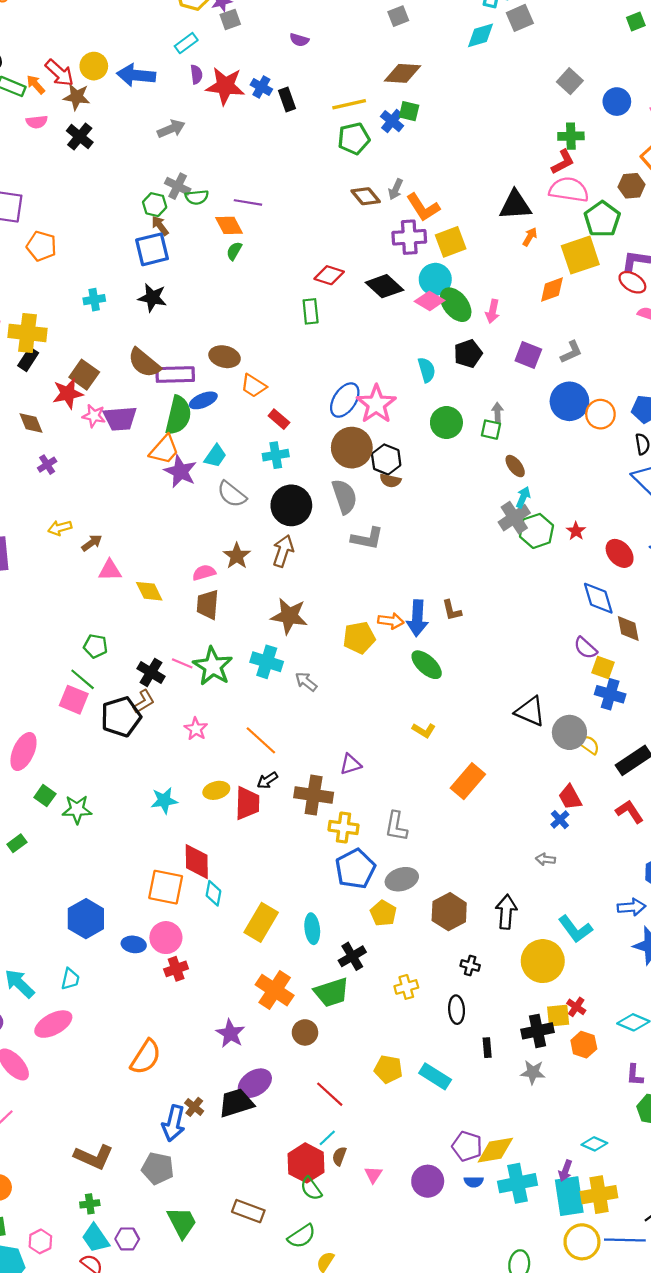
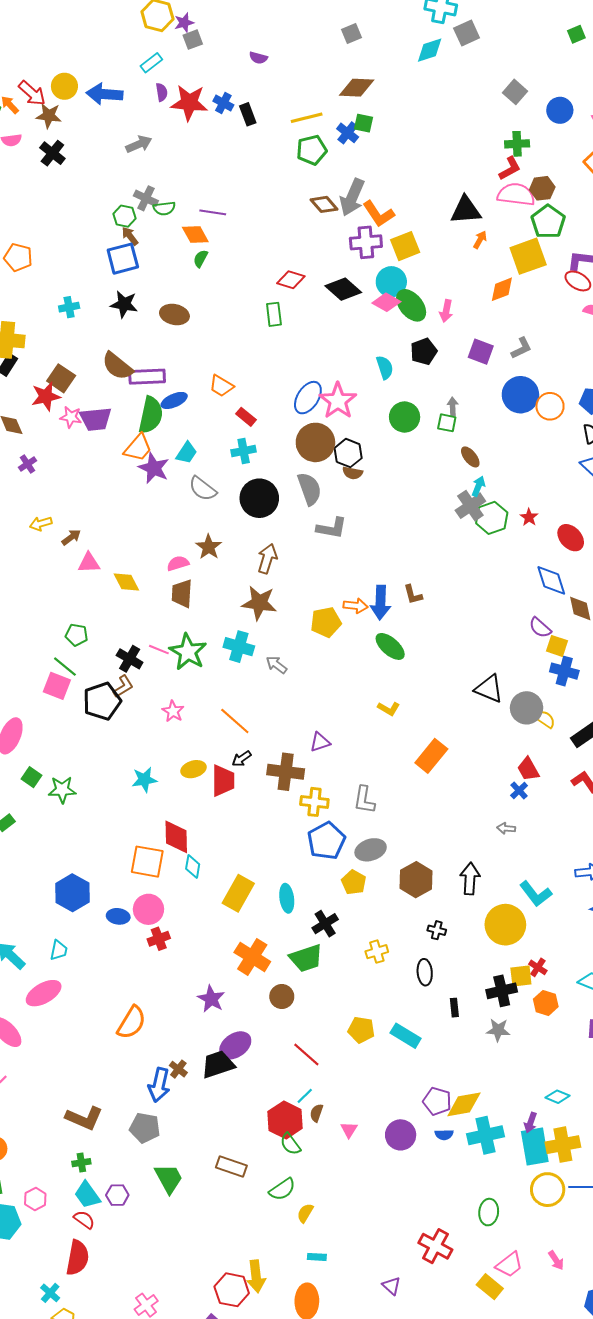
brown hexagon: (632, 186) -> (542, 188), moved
gray arrow: (396, 189) -> (352, 197), size x1.8
brown ellipse: (225, 357) -> (174, 314), moved
brown arrow: (283, 551) -> (267, 559), moved

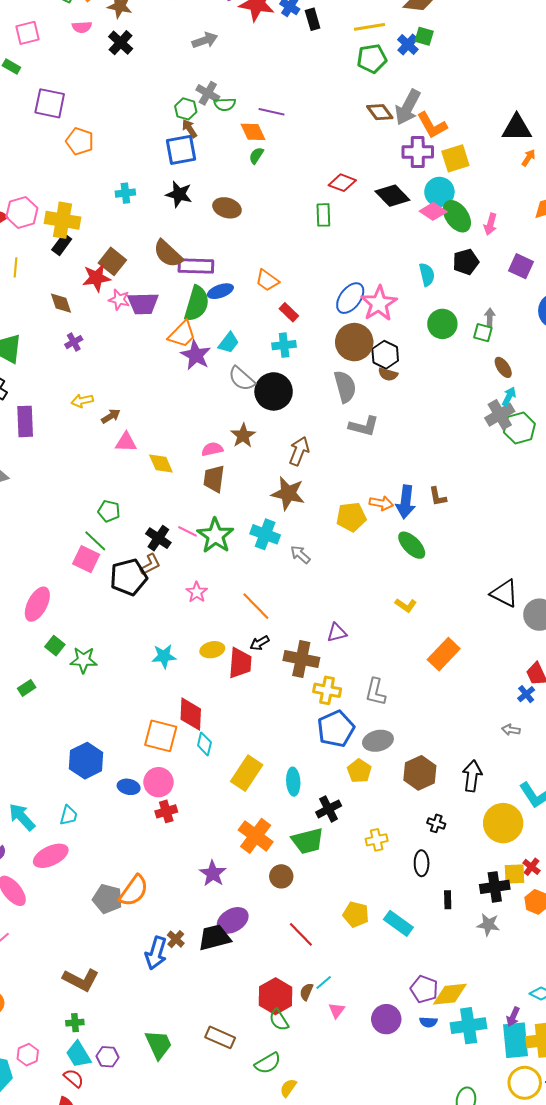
black circle: (259, 498) -> (274, 391), moved
cyan line: (305, 1096) -> (324, 983), moved
gray pentagon: (145, 1128) -> (108, 899), moved

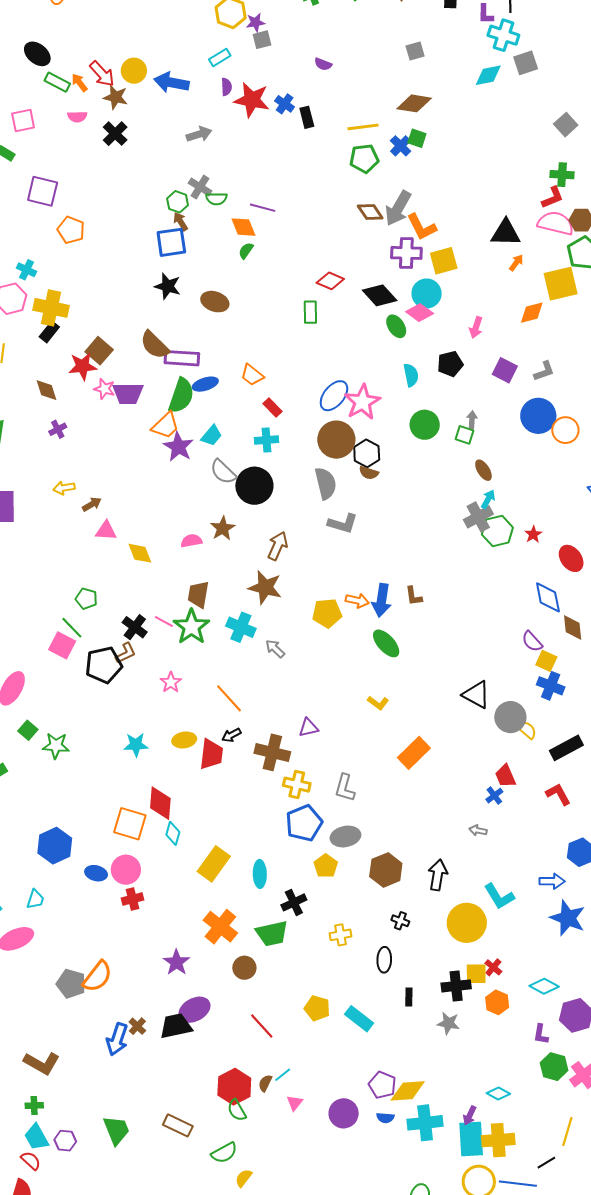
cyan cross: (125, 193) -> (27, 270), moved, turned 30
green ellipse: (457, 216) -> (396, 326), moved, size x0.7
brown trapezoid: (214, 479) -> (198, 594), moved

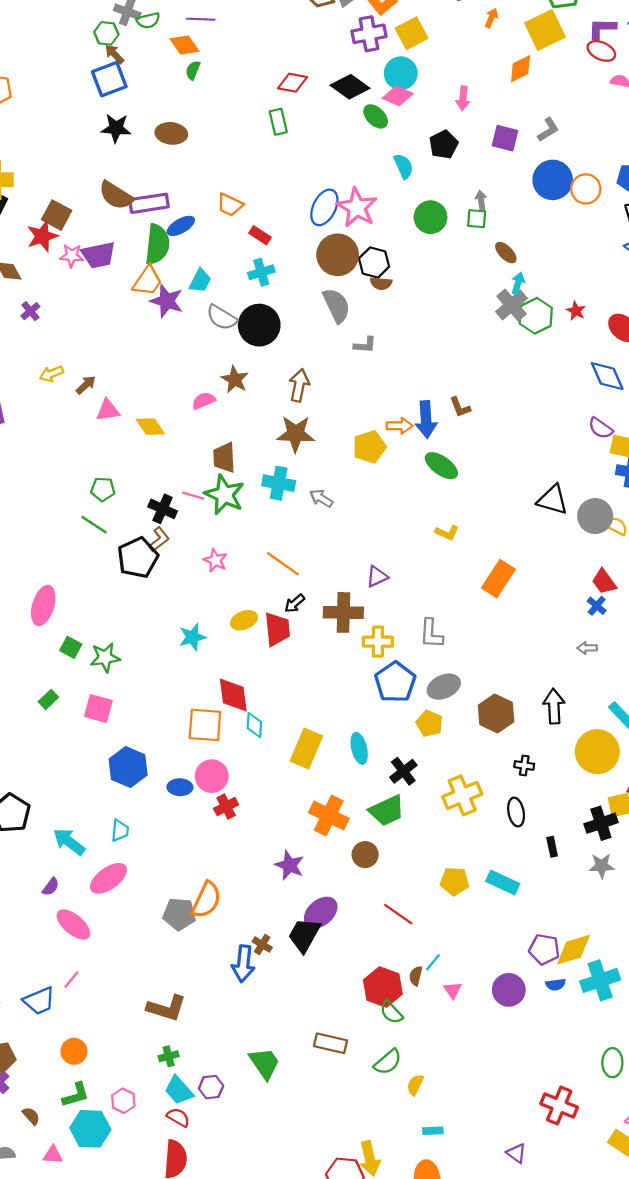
gray L-shape: (343, 523) -> (365, 345), size x0.7
pink square: (62, 645) -> (98, 708), moved
yellow cross: (341, 935) -> (462, 795), size x1.6
black trapezoid: (176, 1026) -> (304, 935), turned -36

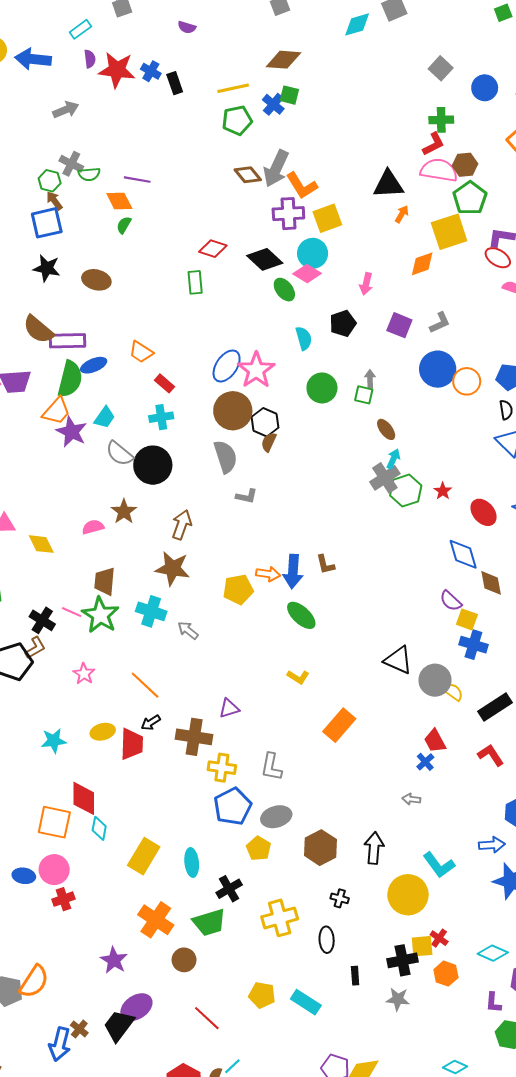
brown semicircle: (381, 283) -> (269, 442), turned 102

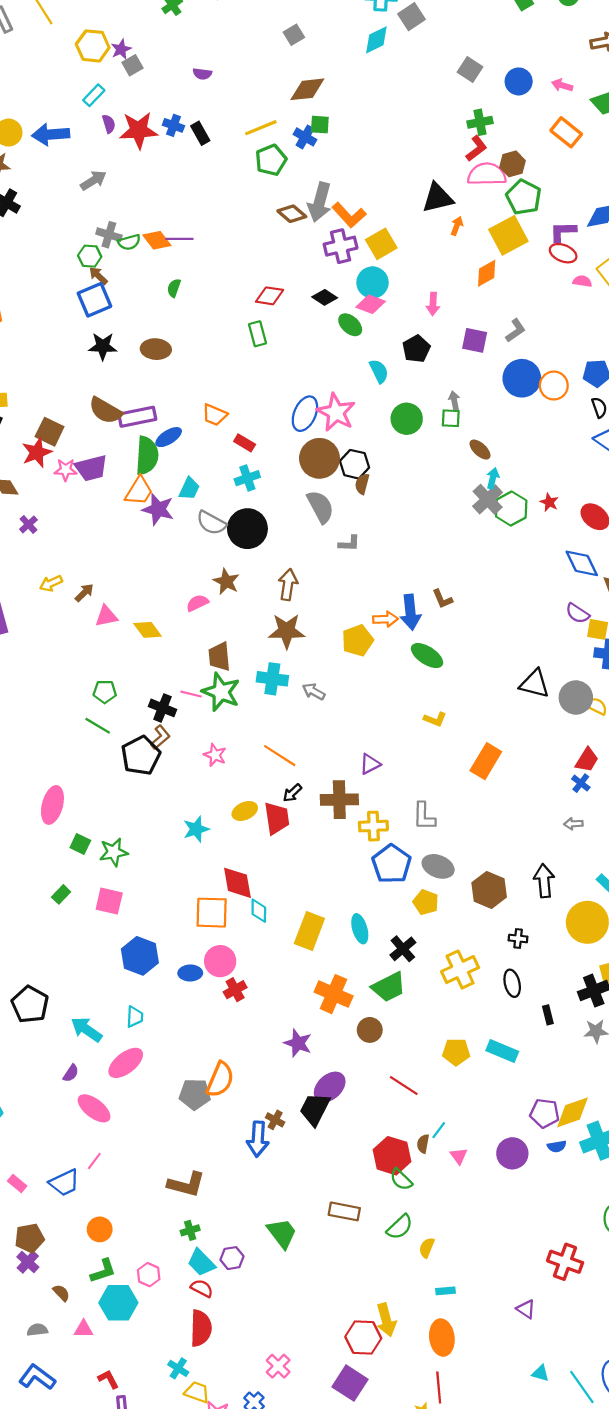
orange diamond: (119, 201) -> (157, 240), moved
black diamond: (265, 259) -> (325, 297), size x0.7
red trapezoid: (435, 741) -> (587, 760), turned -110
gray ellipse: (276, 817) -> (438, 866), turned 48

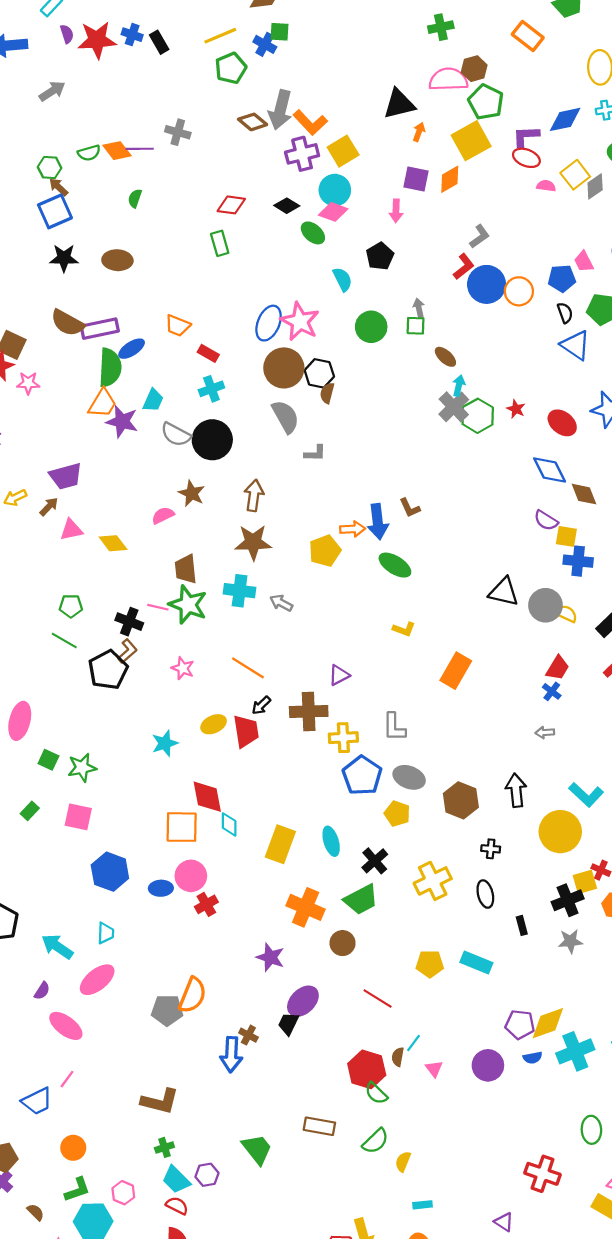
red L-shape: (476, 148) -> (464, 267), moved
gray cross: (109, 235) -> (178, 132), moved
purple square: (475, 340) -> (416, 179), moved
purple trapezoid: (91, 468) -> (66, 476), moved
black trapezoid: (315, 1109) -> (288, 1024), size x0.7

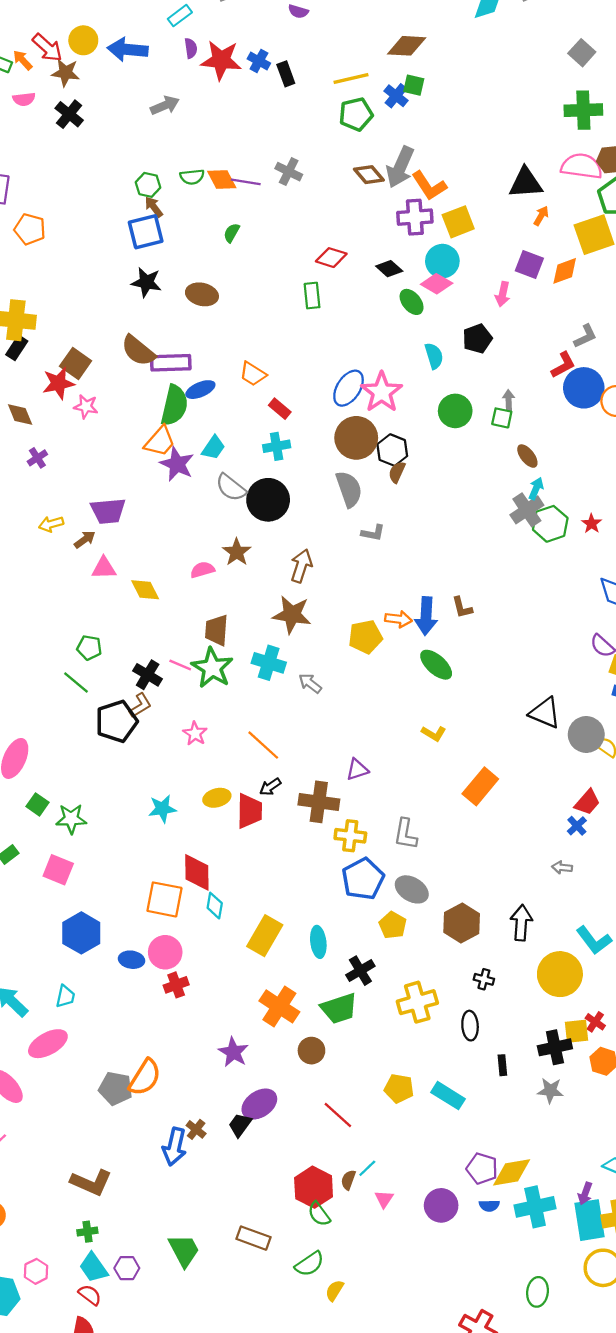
green cross: (441, 27) -> (583, 110), size x1.4

